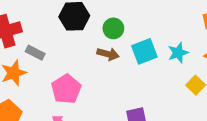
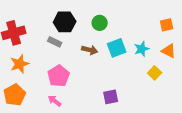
green circle: (113, 28) -> (100, 23), moved
gray rectangle: (35, 53) -> (55, 42), moved

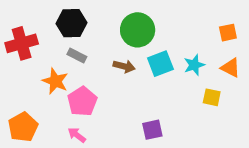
black hexagon: (65, 22) -> (71, 23), moved
green circle: (100, 23) -> (138, 30), size x1.6
orange star: (20, 64) -> (55, 81), moved, turned -30
yellow square: (155, 73) -> (212, 97), turned -32

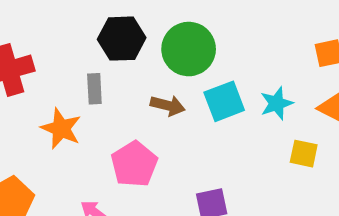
black hexagon: (71, 23) -> (122, 39), moved
gray rectangle: (77, 56) -> (94, 89), turned 60
pink pentagon: (82, 101) -> (134, 164), moved

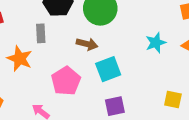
cyan square: (224, 101) -> (108, 69), moved
yellow square: (304, 154) -> (173, 100), moved

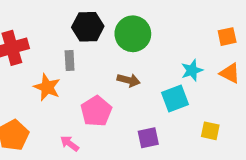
brown arrow: (87, 44) -> (129, 80), moved
cyan square: (108, 69) -> (175, 98), moved

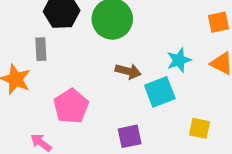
brown arrow: (129, 80) -> (128, 71), moved

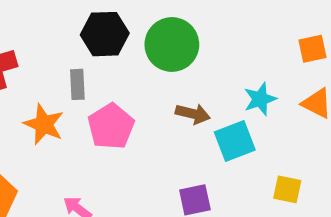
pink pentagon: (71, 106) -> (111, 126), moved

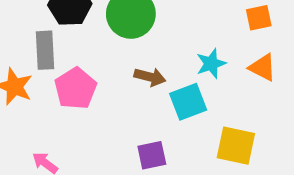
gray rectangle: (77, 84) -> (45, 50), size x1.4
yellow square: (287, 189) -> (236, 146), size x1.5

